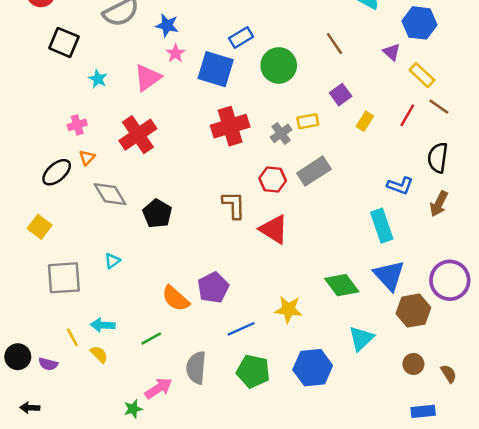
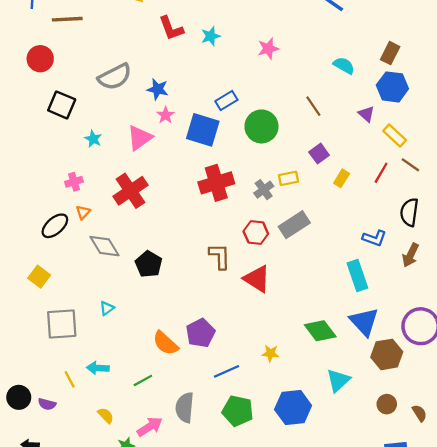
yellow star: (288, 309) -> (270, 353), size x0.7
yellow semicircle: (99, 354) -> (106, 415), moved

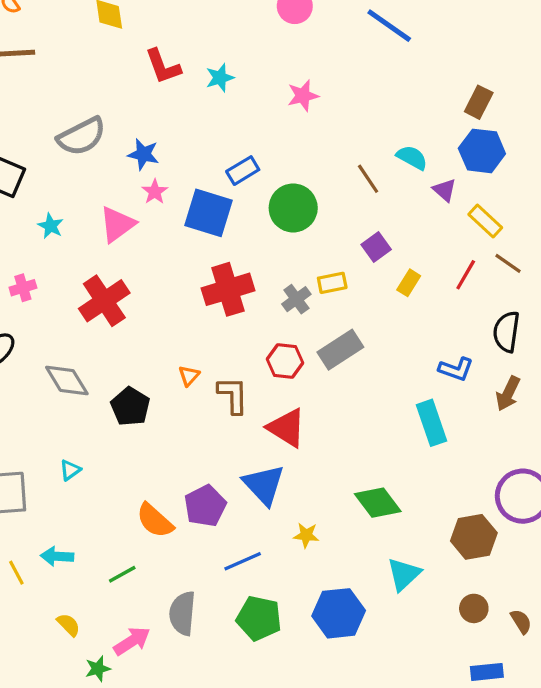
cyan semicircle: (344, 65) -> (412, 158), moved
orange triangle: (83, 212) -> (189, 376), moved
blue triangle: (364, 322) -> (264, 485), moved

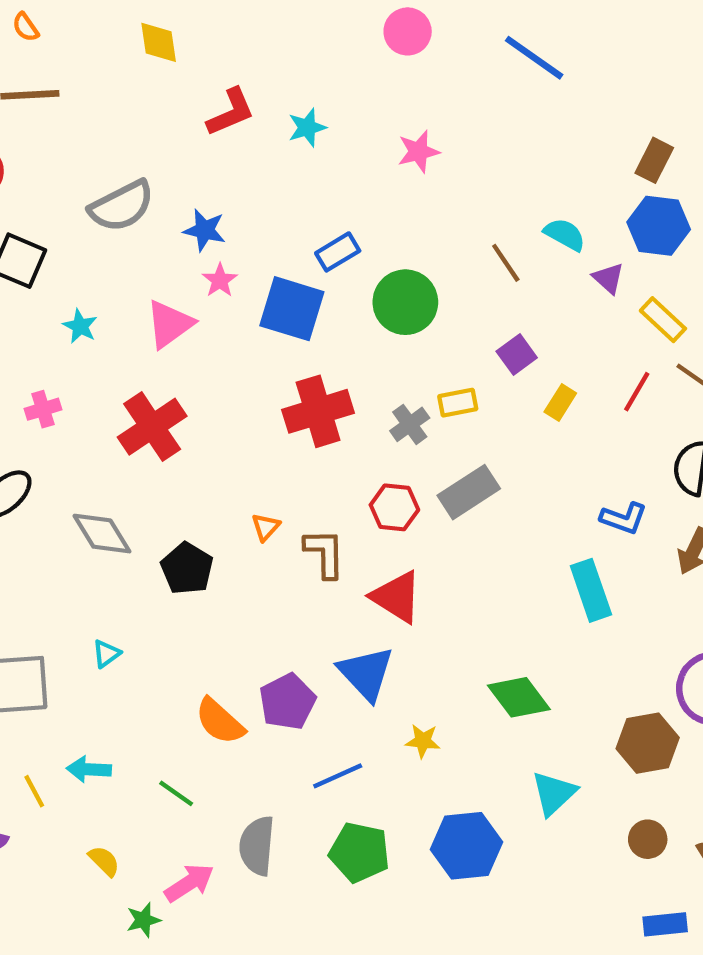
red L-shape: (163, 66) -> (231, 112), turned -93
green line: (122, 574) -> (176, 793), turned 64

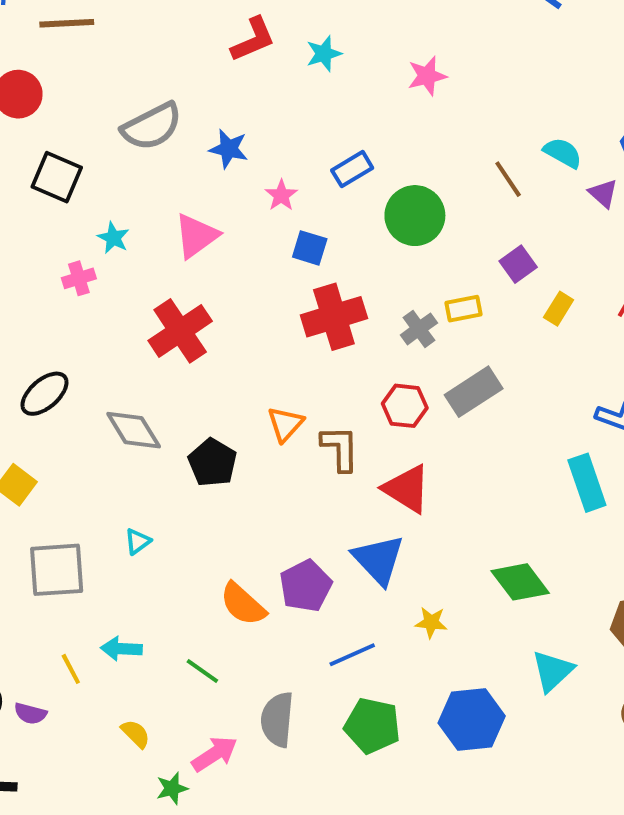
pink star: (220, 280) -> (281, 195), moved
blue square: (292, 309) -> (310, 248), moved, size x0.6
pink cross: (43, 409) -> (79, 278), moved
orange triangle: (266, 527) -> (285, 424), size x1.4

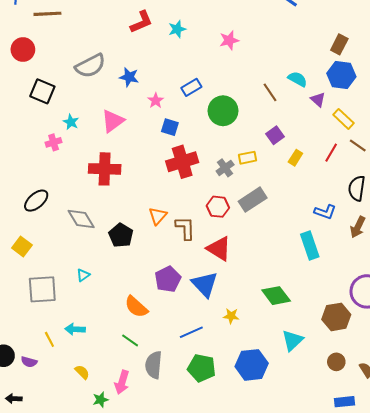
red cross: (180, 331) -> (105, 169), turned 36
purple pentagon: (306, 586) -> (168, 279), moved
green line: (202, 671) -> (130, 340), moved
pink arrow: (215, 754) -> (122, 382), turned 140

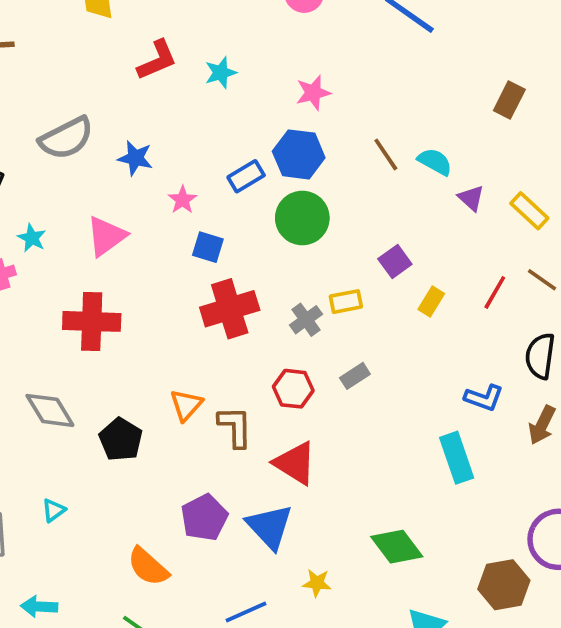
blue hexagon: (341, 75) -> (299, 154), moved
brown line: (270, 92) -> (386, 154), moved
yellow rectangle: (343, 119) -> (529, 211), moved
gray rectangle: (253, 200) -> (355, 376), size x0.6

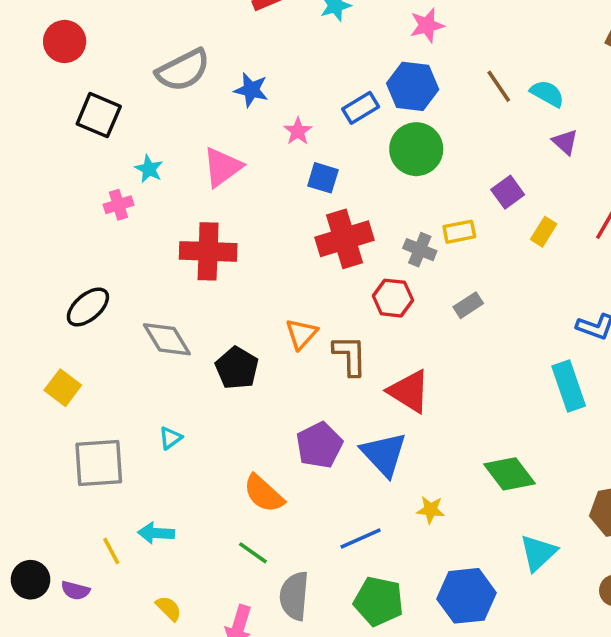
purple triangle: (471, 198) -> (565, 142), moved
gray cross: (306, 320) -> (420, 250), turned -32
red hexagon: (293, 389) -> (393, 298), moved

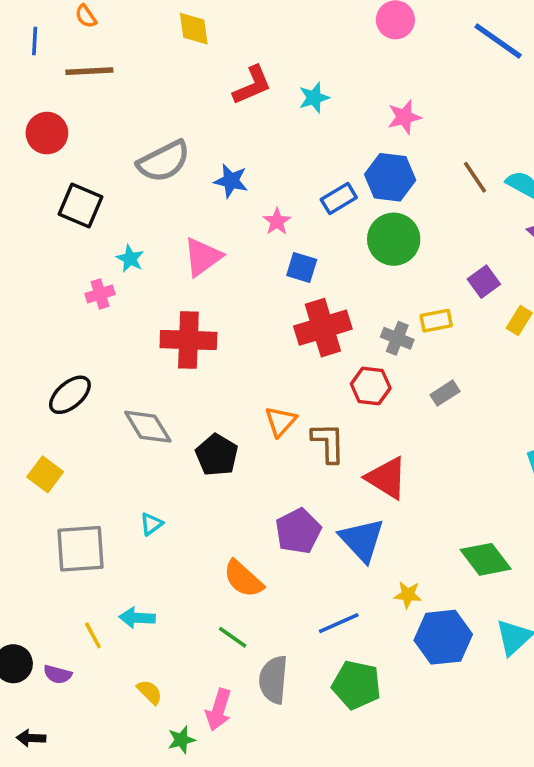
blue hexagon: (466, 596) -> (443, 637), moved

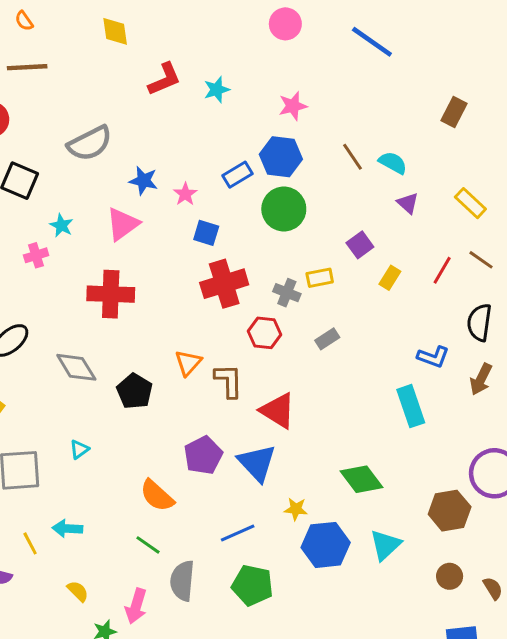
blue star: (231, 181) -> (144, 181), moved

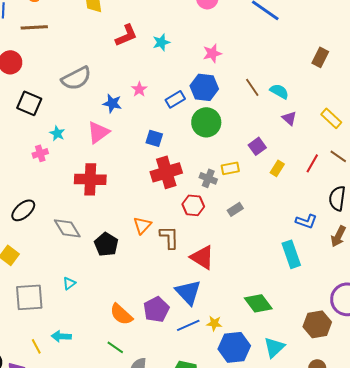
pink star: (185, 194) -> (139, 89), moved
purple pentagon: (203, 455) -> (156, 309), moved
blue line: (238, 533) -> (188, 325), moved

